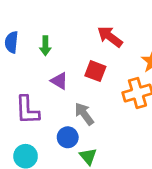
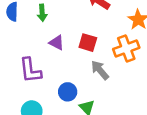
red square: (95, 71) -> (88, 43), moved
gray arrow: (84, 114) -> (100, 70), moved

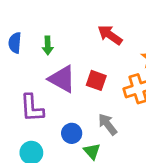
purple triangle: (57, 43) -> (62, 79), size x1.6
gray arrow: (100, 70) -> (108, 124), moved

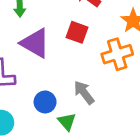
red square: (96, 80) -> (77, 32), moved

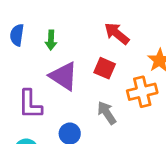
gray arrow: (84, 92) -> (107, 113), moved

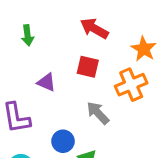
green arrow: (51, 40) -> (27, 35), moved
purple triangle: (64, 76) -> (46, 82), size x0.6

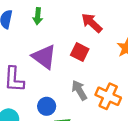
purple triangle: (46, 82) -> (44, 57), size x1.6
orange cross: (131, 85) -> (108, 96), moved, turned 35

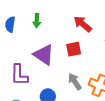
red square: (80, 52) -> (74, 49), turned -35

